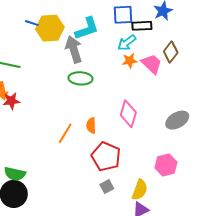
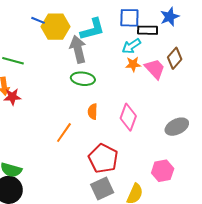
orange semicircle: (91, 125) -> (93, 112), moved
gray square: (107, 187) -> (102, 188), size x1.6

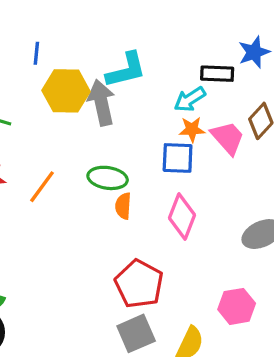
blue square: (129, 18) -> (178, 158), moved
blue line: (38, 20) -> (36, 53), turned 72
yellow hexagon: (56, 27) -> (66, 91), moved
green ellipse: (83, 79) -> (108, 178), moved
orange line: (64, 133) -> (42, 187), moved

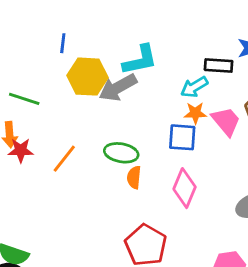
gray arrow: (101, 103) -> (118, 88), turned -108

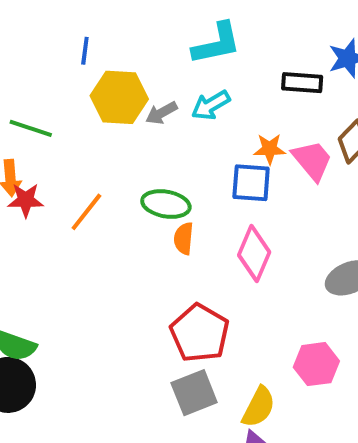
cyan L-shape: (140, 60) -> (217, 44), moved
cyan arrow: (194, 87) -> (211, 105), moved
gray arrow: (118, 88) -> (161, 113), size x0.6

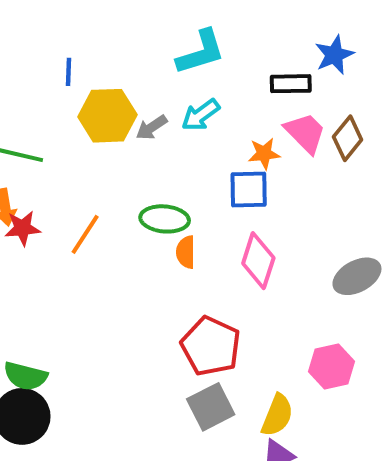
pink trapezoid: (312, 160) -> (305, 133), moved

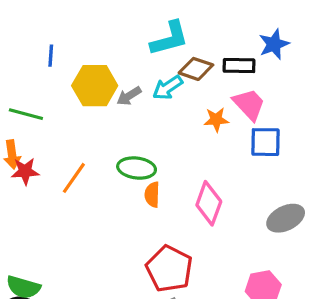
blue line: (69, 72) -> (51, 56), moved
brown diamond: (348, 138) -> (196, 69), moved, turned 68
blue square: (249, 189) -> (265, 142), moved

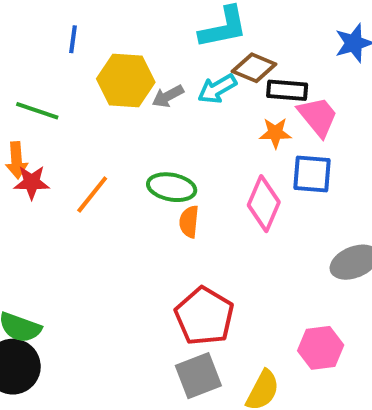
black rectangle: (239, 66) -> (287, 90), moved
blue square: (265, 142) -> (312, 174), moved
pink diamond: (209, 203) -> (264, 204), moved

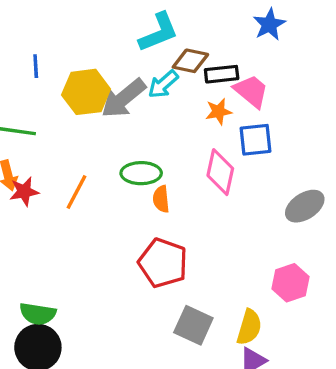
gray arrow: (168, 96) -> (123, 98), size x1.8
red pentagon: (204, 316) -> (163, 263), moved
gray square: (198, 376) -> (193, 325), turned -33

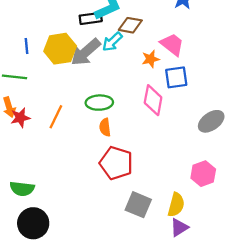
blue line: (36, 66) -> (27, 46), moved
black rectangle: (222, 74) -> (91, 18), moved
orange semicircle: (161, 199) -> (105, 127), moved
green semicircle: (38, 314) -> (22, 189), moved

